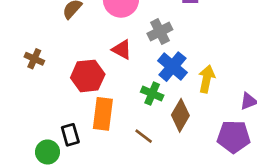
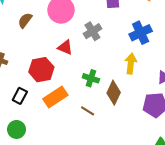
blue cross: (172, 67) -> (141, 33), moved, turned 30
orange rectangle: (103, 114) -> (55, 97), turned 55
black rectangle: (70, 135) -> (20, 96), moved, turned 49

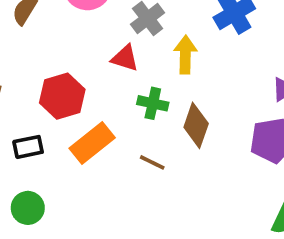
red triangle: (65, 47) -> (125, 58), moved
yellow arrow: (131, 64) -> (185, 55), moved
black rectangle: (20, 96) -> (28, 147), turned 56

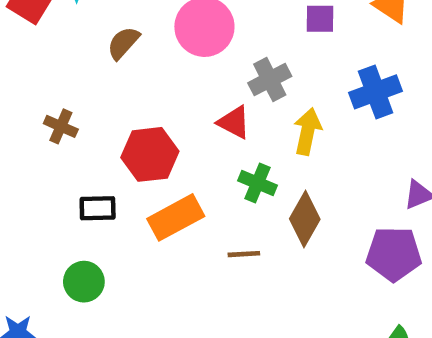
brown line: (152, 162) -> (244, 254), turned -40

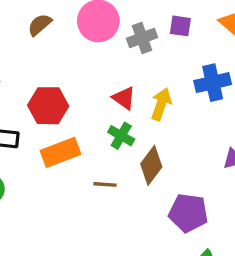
gray cross: (270, 80) -> (142, 38), moved
red triangle: (234, 122) -> (124, 98), moved
purple pentagon: (394, 254) -> (188, 213), moved

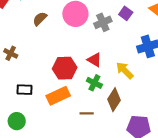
purple square: (180, 26) -> (126, 13), turned 32
yellow arrow: (161, 104) -> (125, 70), moved, turned -60
red hexagon: (48, 106) -> (65, 68), moved

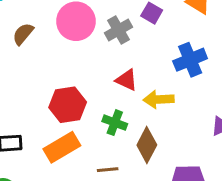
red triangle: (94, 60) -> (127, 80), moved
yellow arrow: (125, 70) -> (159, 99), turned -42

